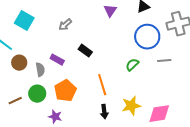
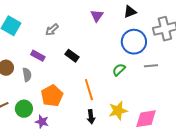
purple rectangle: (57, 60) -> (38, 56), moved
green circle: (37, 94) -> (24, 109), moved

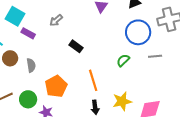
purple rectangle: (38, 56) -> (28, 33), moved

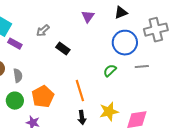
black rectangle: (76, 46) -> (63, 49), moved
green circle: (28, 99) -> (15, 101), moved

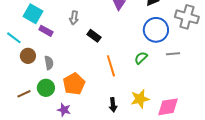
gray cross: (156, 30) -> (187, 17), turned 30
gray arrow: (43, 31) -> (74, 18), turned -40
orange line: (80, 91) -> (111, 66), moved

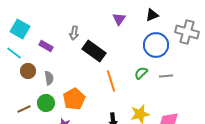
cyan square: (33, 14) -> (20, 29), moved
black rectangle: (94, 36) -> (94, 51), size x1.6
gray line: (173, 54) -> (166, 76), moved

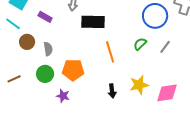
black rectangle: (94, 51) -> (93, 22), turned -35
gray line: (166, 76) -> (165, 47), turned -48
orange pentagon: (74, 99) -> (73, 70), turned 30
brown line: (24, 109) -> (14, 79), moved

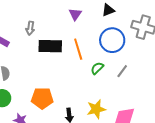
orange line: (110, 52) -> (78, 49), moved
orange pentagon: (73, 70) -> (42, 98), moved

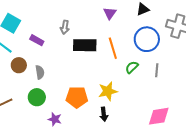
gray line: (122, 71) -> (157, 70), turned -32
yellow star: (96, 109) -> (108, 91), moved

